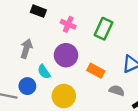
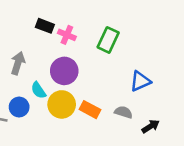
black rectangle: (38, 11) -> (45, 26), moved
orange rectangle: (96, 71) -> (90, 110), moved
yellow circle: (64, 96) -> (62, 104), moved

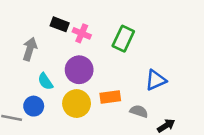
gray arrow: (18, 63) -> (30, 49), moved
cyan semicircle: (38, 90) -> (45, 81), moved
orange rectangle: (90, 110) -> (110, 97), moved, turned -36

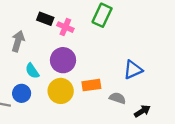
green rectangle: (123, 39) -> (102, 15), moved

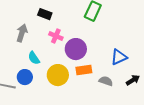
pink cross: (65, 27) -> (56, 36), moved
purple circle: (63, 60) -> (76, 49), moved
black arrow: (142, 111) -> (133, 80), moved

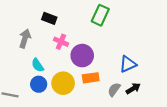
blue circle: (25, 77) -> (39, 84), moved
black arrow: (133, 80) -> (133, 88), moved
gray semicircle: (106, 81) -> (114, 90), turned -72

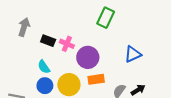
black rectangle: (49, 18) -> (48, 41), moved
gray arrow: (25, 39) -> (24, 27), moved
blue triangle: (128, 64) -> (133, 54), moved

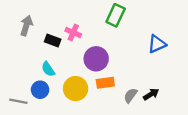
pink cross: (67, 44) -> (73, 32), moved
blue triangle: (133, 54) -> (157, 44), moved
blue circle: (45, 86) -> (40, 90), moved

